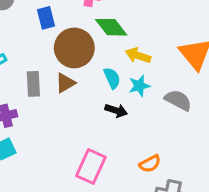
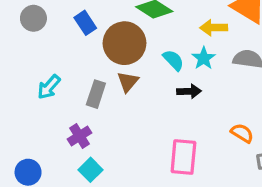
yellow arrow: (138, 55) -> (214, 28), moved
gray rectangle: (33, 84) -> (96, 94), turned 40
orange semicircle: (150, 164) -> (242, 133), turned -100

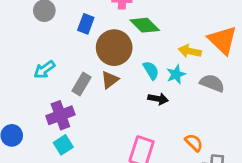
blue rectangle: (85, 23) -> (86, 24), turned 42
purple cross: (80, 136) -> (60, 115), size x1.4

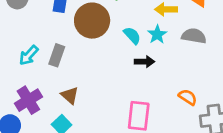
brown triangle: (110, 80) -> (70, 95), moved, turned -30
gray rectangle: (82, 84) -> (57, 55), moved
purple cross: (60, 115) -> (28, 100), moved

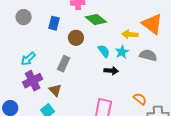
brown circle: (92, 21) -> (76, 38), size x0.6
gray rectangle: (57, 55) -> (64, 64), moved
purple cross: (28, 100) -> (33, 81), moved

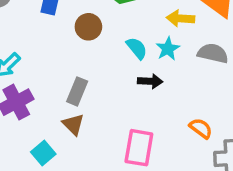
gray rectangle: (64, 64) -> (77, 91), moved
brown triangle: (55, 90) -> (73, 124), moved

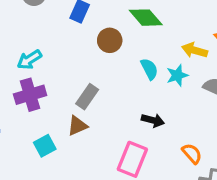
black arrow: (150, 81) -> (153, 120), moved
brown triangle: (73, 124) -> (77, 126), turned 40

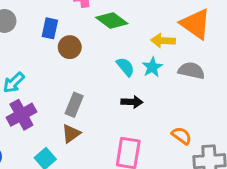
brown circle: (110, 40) -> (70, 47), moved
black arrow: (153, 120) -> (132, 102), moved

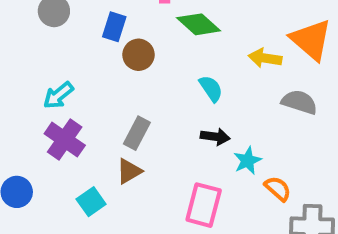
cyan star: (152, 67) -> (247, 161), moved
purple cross: (21, 115) -> (65, 139), turned -32

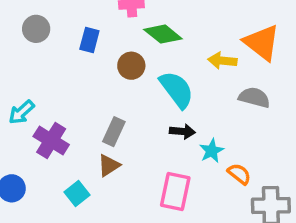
brown circle: (138, 55) -> (131, 66), moved
cyan semicircle: (211, 89) -> (177, 90), size x1.6
cyan arrow: (58, 95) -> (21, 112), moved

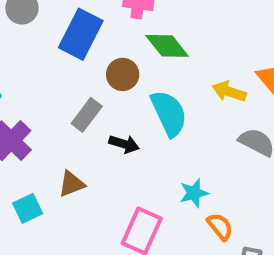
blue rectangle: (89, 40) -> (81, 34), size x1.6
black arrow: (182, 131) -> (124, 144), moved
gray rectangle: (114, 132) -> (87, 115), moved

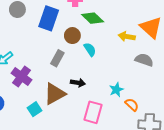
cyan semicircle: (169, 113) -> (90, 49), moved, size x0.6
black arrow: (124, 144) -> (78, 83), moved
brown triangle: (71, 184) -> (55, 94), size x1.6

